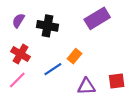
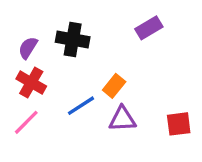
purple rectangle: (97, 18) -> (149, 28), size x0.7
purple semicircle: (18, 21) -> (28, 48), moved
purple triangle: (86, 86) -> (122, 119), moved

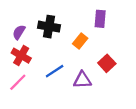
purple rectangle: (149, 28) -> (100, 19), turned -54
orange rectangle: (114, 86) -> (80, 41), moved
red square: (179, 124) -> (107, 63), moved, turned -36

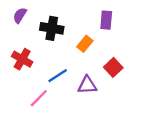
purple semicircle: (19, 32) -> (20, 15), moved
pink line: (18, 82) -> (39, 98), moved

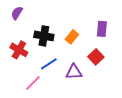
purple rectangle: (106, 20) -> (102, 29), moved
black cross: (52, 28) -> (44, 36), moved

